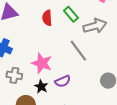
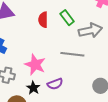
gray line: (78, 51) -> (72, 54), turned -50

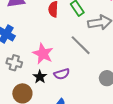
gray line: (72, 54) -> (81, 45), turned 35

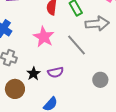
pink star: (43, 54) -> (44, 37), moved

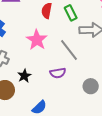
purple semicircle: (56, 72) -> (58, 73), moved

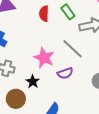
pink star: (37, 40) -> (44, 58), moved

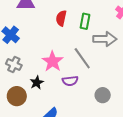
green rectangle: (68, 12) -> (85, 21), turned 35

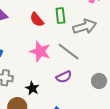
red semicircle: (61, 18) -> (37, 20), turned -35
pink star: (53, 61) -> (40, 51), moved

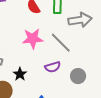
pink star: (40, 51) -> (33, 39), turned -30
gray circle: (99, 81) -> (78, 76), moved

